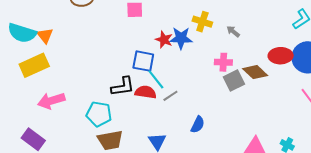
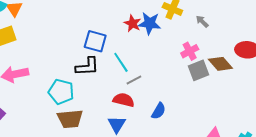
blue square: (143, 61) -> (95, 41), moved
pink cross: (223, 62) -> (190, 51), turned -36
red semicircle: (146, 92) -> (124, 100), moved

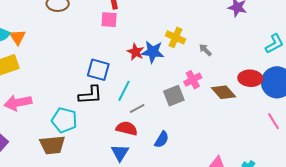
cyan line: (121, 62) -> (124, 91), turned 60
gray square: (198, 70) -> (174, 96), moved
brown trapezoid: (70, 119) -> (52, 145), moved

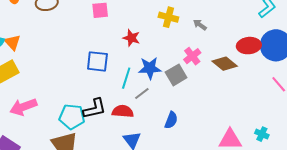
blue star: (153, 52) -> (150, 68), moved
black L-shape: (90, 95) -> (95, 109), moved
red semicircle: (127, 128) -> (123, 111), moved

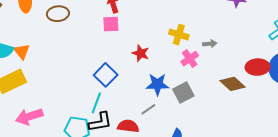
gray arrow: (200, 25) -> (210, 44), turned 136
pink cross: (192, 56) -> (190, 59), moved
blue square: (97, 61) -> (106, 75), turned 35
cyan line: (126, 78) -> (96, 103), moved

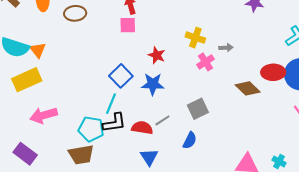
blue star: (157, 84) -> (153, 84), moved
gray square: (183, 93) -> (198, 109), moved
gray line: (148, 109) -> (162, 120), moved

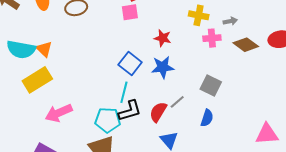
pink cross: (205, 62) -> (212, 38), turned 36
brown diamond: (248, 88) -> (246, 45), moved
gray square: (198, 109) -> (211, 85), turned -30
red semicircle: (142, 128) -> (158, 112), turned -60

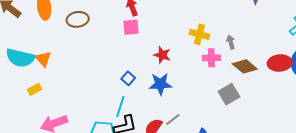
gray arrow: (230, 21) -> (231, 42), turned -96
blue square: (130, 63) -> (128, 78), size x0.6
yellow rectangle: (37, 80) -> (35, 89), size x0.5
gray square: (211, 85) -> (229, 94), moved, turned 30

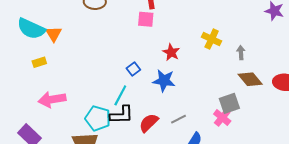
pink cross: (211, 58) -> (222, 118), moved, turned 30
gray line: (173, 120) -> (179, 119), moved

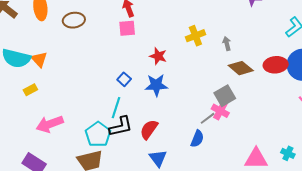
yellow cross: (212, 39) -> (195, 36), turned -36
cyan pentagon: (98, 118) -> (98, 134), turned 30
gray line: (179, 119) -> (208, 118), moved

